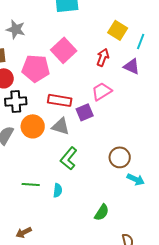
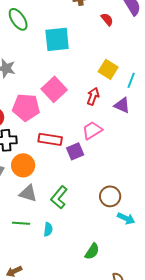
gray triangle: (61, 126) -> (28, 193), moved

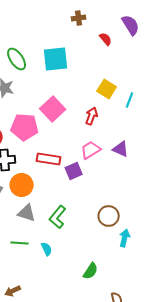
green ellipse: (18, 19) -> (17, 59), moved
purple triangle: (122, 105) -> (121, 149), moved
cyan arrow: (126, 218) -> (125, 238), turned -102
cyan semicircle: (48, 229) -> (47, 249), turned -32

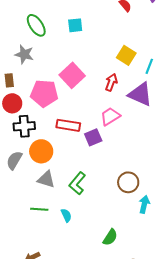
cyan square: (56, 59) -> (75, 25), size x0.6
purple triangle: (121, 149) -> (140, 94), moved, size x1.5

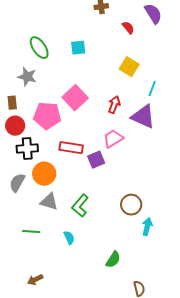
yellow square: (126, 55) -> (129, 67), moved
green line: (39, 209) -> (31, 232), moved

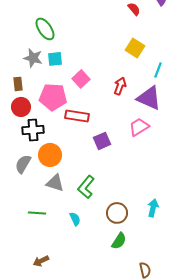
cyan square: (78, 48) -> (55, 59), moved
pink square: (75, 98) -> (81, 79), size x0.7
pink trapezoid: (113, 139) -> (139, 127), moved
red rectangle: (71, 148) -> (77, 116), moved
brown circle: (131, 205) -> (117, 213), moved

